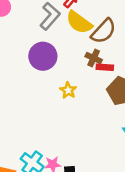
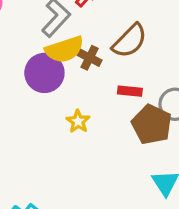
yellow semicircle: (79, 22) -> (64, 49), moved, turned -56
brown cross: (94, 58) -> (90, 58), moved

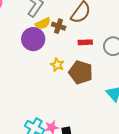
yellow semicircle: (64, 49) -> (43, 23), size x0.7
brown pentagon: (152, 124) -> (81, 72), moved

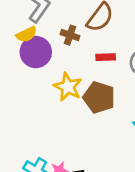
yellow semicircle: (43, 23) -> (27, 34), moved
yellow star: (57, 65) -> (68, 87), size x1.5

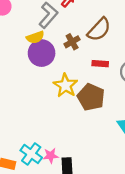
brown cross: (70, 35) -> (72, 42), turned 35

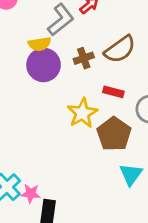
yellow star: (65, 85) -> (82, 113), moved
brown pentagon: (91, 97) -> (114, 134), moved

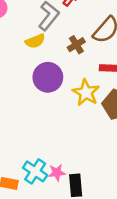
purple circle: (44, 65) -> (48, 77), moved

